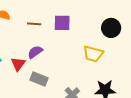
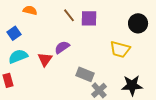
brown line: (34, 24) -> (69, 15), moved, turned 48
gray rectangle: (39, 79) -> (85, 74), moved

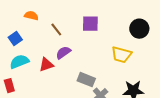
brown line: (69, 15) -> (56, 30), moved
red triangle: (45, 59) -> (46, 65), turned 35

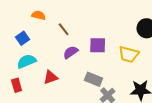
purple square: (90, 24) -> (98, 45), moved
red triangle: (46, 65) -> (51, 77), moved

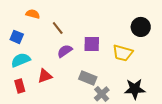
blue square: (23, 38) -> (17, 37), turned -32
red rectangle: (17, 85) -> (20, 86), moved

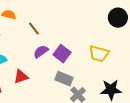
black circle: (141, 27) -> (118, 18), moved
purple square: (92, 44) -> (62, 54), moved, turned 36

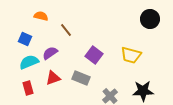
purple semicircle: (41, 52) -> (50, 53), moved
gray rectangle: (64, 79) -> (81, 78), moved

